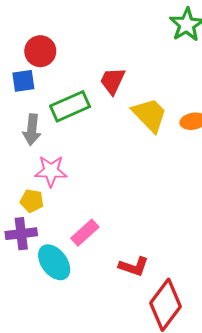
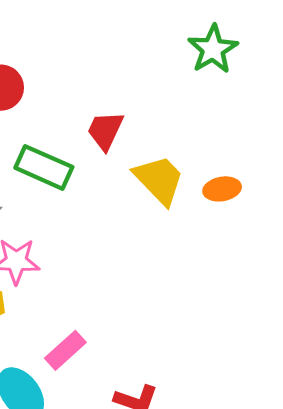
green rectangle: (70, 106) -> (44, 167), turned 48

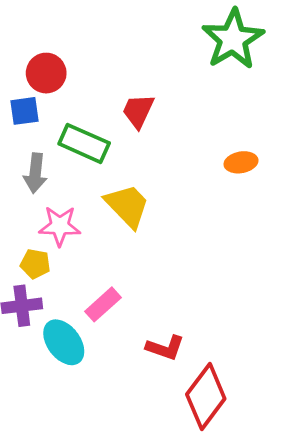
green star: (213, 49) -> (233, 39), size x1.4
yellow trapezoid: (159, 180) -> (127, 206), moved

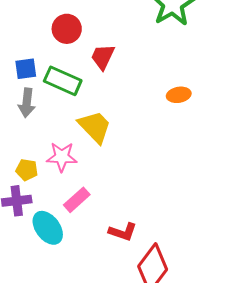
red circle: (46, 73) -> (67, 29), moved
blue square: (24, 111) -> (26, 69), moved
pink star: (60, 226) -> (62, 157), moved

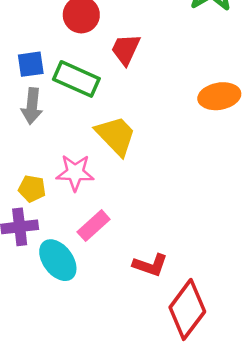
orange ellipse: (179, 95) -> (219, 96), size x1.4

